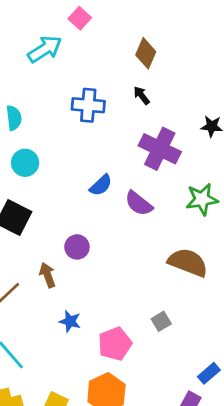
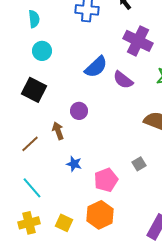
blue semicircle: (101, 185) -> (96, 67), size x1.4

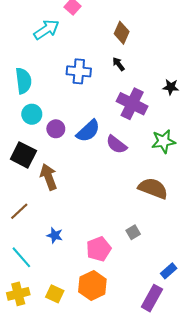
cyan semicircle: (34, 19) -> (23, 81), size x1.4
purple circle: (79, 111) -> (56, 129), moved
brown arrow: (58, 131) -> (49, 177), moved, size x1.4
blue star: (74, 164) -> (55, 235), moved

